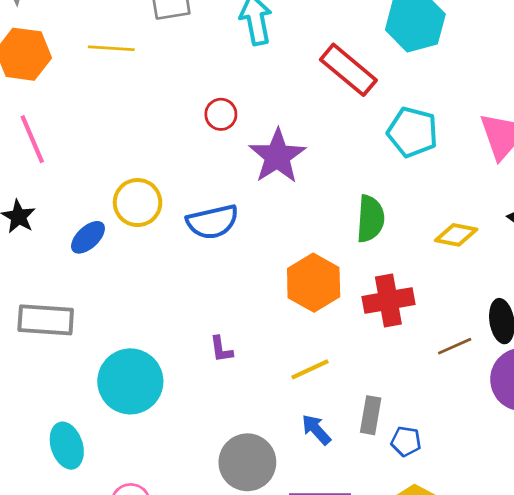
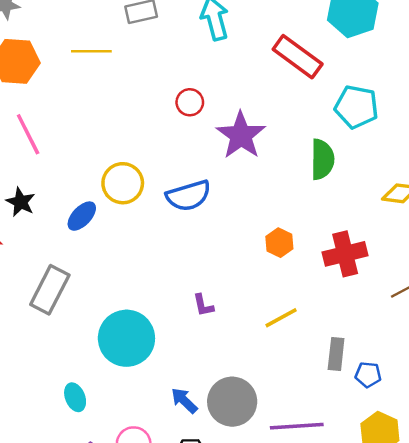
green semicircle: (370, 219) -> (322, 159), moved
orange hexagon: (314, 283) -> (279, 243), size x0.6
gray rectangle: (46, 320) -> (50, 290), turned -63
blue arrow: (316, 430) -> (184, 401), moved
cyan ellipse: (67, 446) -> (75, 397), size x0.7

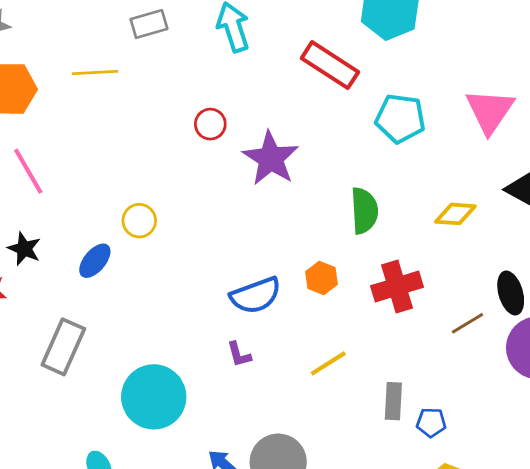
green semicircle: (322, 159) -> (364, 211), moved
yellow circle: (123, 183) -> (139, 221), size x0.7
blue semicircle: (189, 196) -> (256, 295), moved

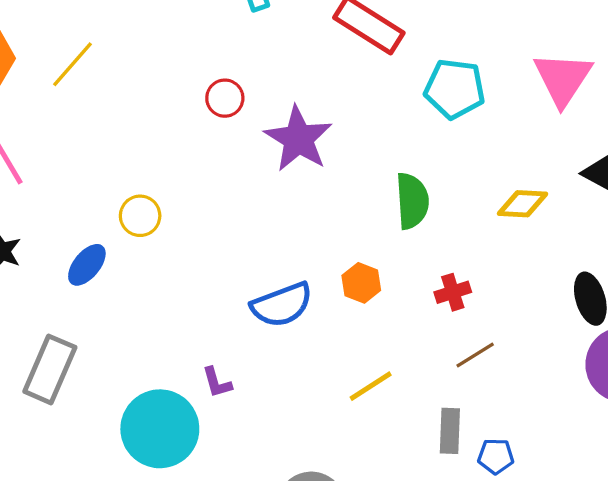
yellow line: (95, 73) -> (73, 64), moved, turned -45
red cross: (397, 286) -> (453, 292), size x0.6
brown line: (467, 323) -> (475, 355), moved
purple L-shape: (239, 354) -> (217, 382), moved

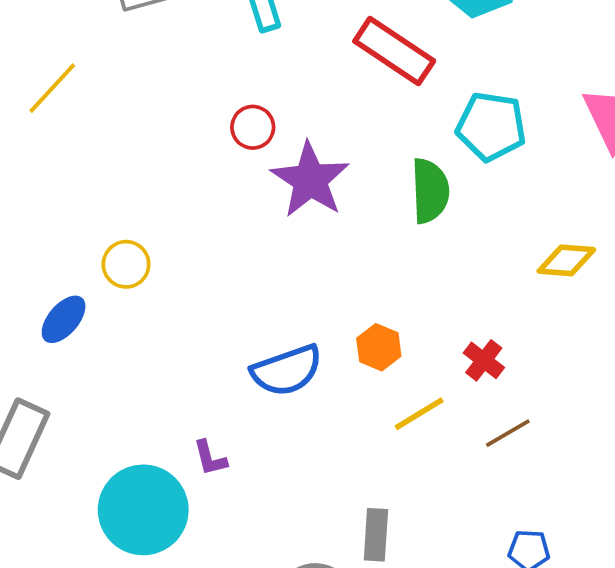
red circle: (225, 98) -> (253, 127), moved
green semicircle: (412, 201) -> (430, 191), moved
red cross: (453, 292) -> (484, 360), turned -36
yellow line: (371, 386) -> (419, 414), moved
gray rectangle: (450, 431) -> (376, 535), moved

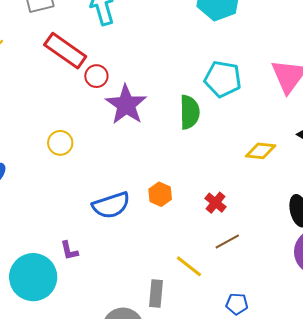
red rectangle: (394, 51) -> (65, 51), moved
yellow circle: (126, 264) -> (60, 143), moved
yellow line: (419, 414) -> (189, 266), moved, turned 68

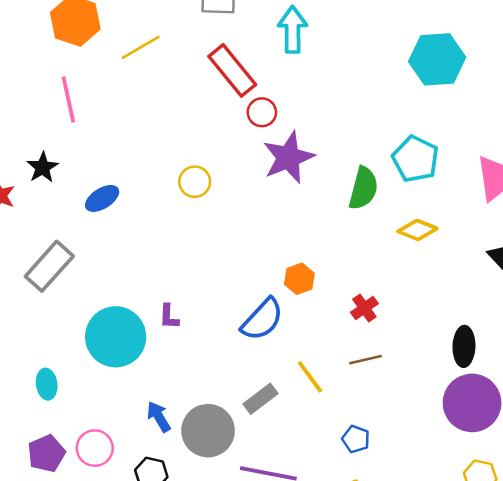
yellow diamond: (261, 151) -> (417, 230), moved
blue semicircle: (111, 205) -> (262, 319), moved, turned -45
gray rectangle: (156, 293) -> (260, 399), turned 32

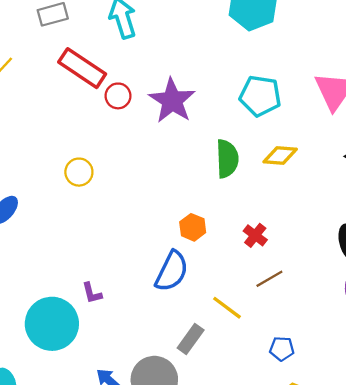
purple star: (288, 157) -> (172, 101), moved
green semicircle: (363, 188) -> (227, 159), moved

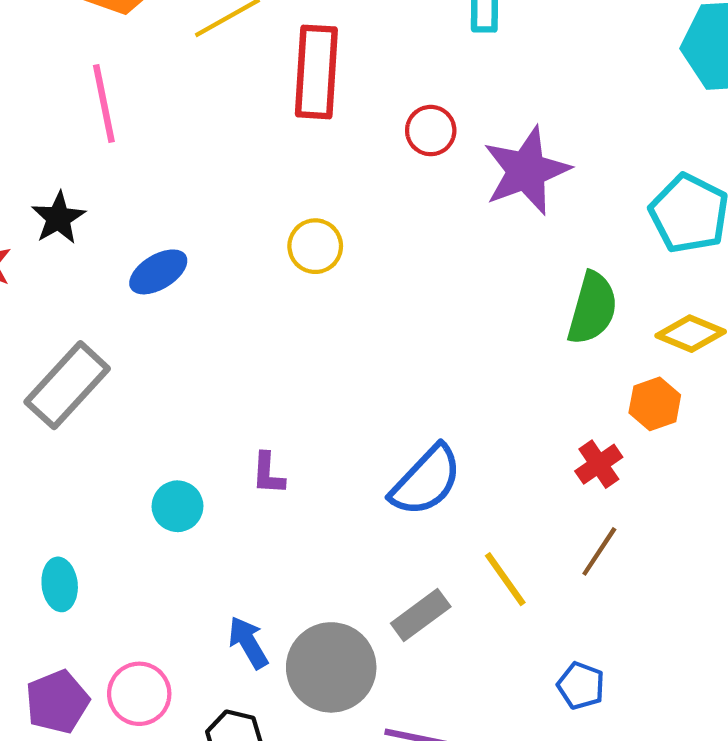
red rectangle: (82, 68) -> (316, 72), moved, turned 42
orange hexagon: (193, 227) -> (655, 404), moved
brown line: (269, 279) -> (599, 551), turned -44
cyan circle: (52, 324) -> (178, 506), size x0.5

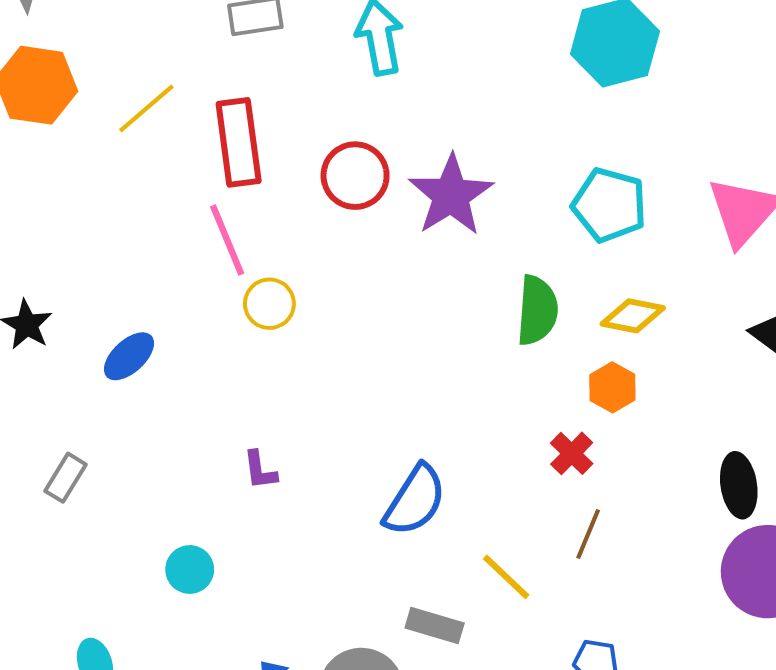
pink line: (104, 104) -> (227, 240), moved
red circle: (431, 131) -> (355, 176), size x1.4
gray rectangle: (67, 385) -> (65, 478), size x0.6
purple L-shape: (268, 474) -> (260, 470), moved
gray rectangle: (421, 615) -> (435, 626), turned 64

